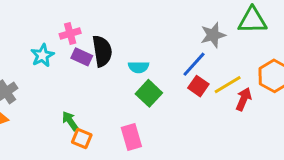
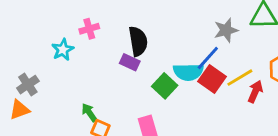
black semicircle: (102, 51) -> (138, 41), moved
purple rectangle: (82, 57) -> (130, 62), moved
cyan semicircle: (139, 67) -> (188, 72), moved, size x1.5
red square: (198, 86) -> (212, 79), size x1.4

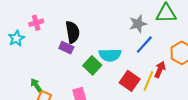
blue line: (208, 58) -> (144, 45), moved
yellow line: (240, 78) -> (148, 81), moved, turned -36
red square: (212, 79) -> (130, 81), moved

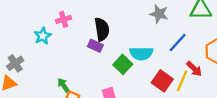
gray star: (138, 24) -> (159, 14), moved, turned 30
red arrow: (160, 70) -> (194, 69), turned 112

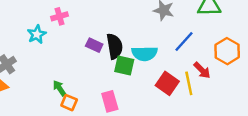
black semicircle: (102, 29) -> (115, 46), moved
green square: (123, 64) -> (124, 65), turned -30
yellow line: (182, 81) -> (189, 83), turned -35

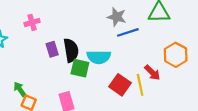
pink cross: (59, 16) -> (32, 22), moved
blue line: (184, 42) -> (128, 32), moved, turned 30
purple rectangle: (94, 45) -> (52, 49), turned 48

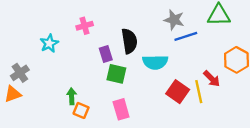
black semicircle: (71, 50) -> (129, 41), moved
green square: (80, 68) -> (116, 74), moved
green arrow: (20, 89) -> (72, 96), turned 32

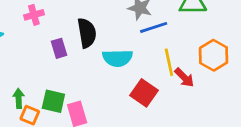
green square: (116, 74) -> (53, 101), moved
yellow line: (199, 92) -> (169, 62), moved

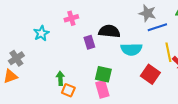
black semicircle: (87, 33) -> (109, 31), turned -75
green square: (53, 101) -> (103, 74), moved

